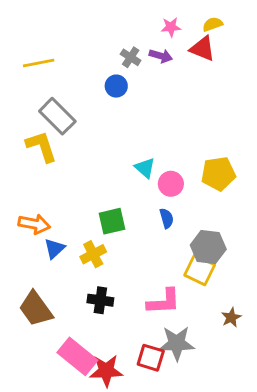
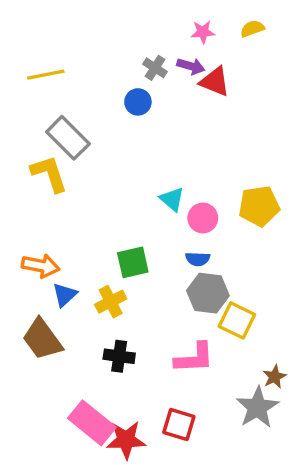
red triangle: (202, 49) -> (215, 81), moved
blue semicircle: (167, 218) -> (198, 259), turned 108
gray hexagon: (208, 247) -> (208, 293), moved
brown trapezoid: (36, 309) -> (42, 339), moved
gray star: (177, 343) -> (257, 407), moved, turned -30

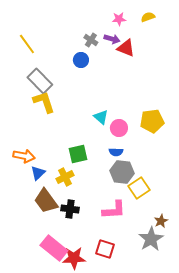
yellow line: (46, 75) -> (27, 44), turned 65
yellow L-shape: (49, 174) -> (44, 102), moved
yellow square: (237, 320) -> (139, 188), turned 30
brown trapezoid: (42, 339) -> (46, 201), moved

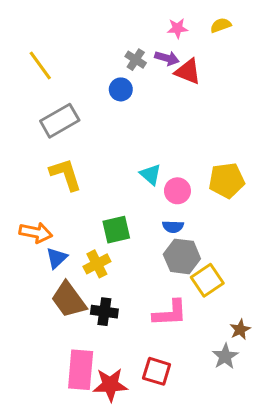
gray rectangle: (40, 81) -> (60, 121), turned -75
yellow L-shape: (44, 102) -> (66, 174), moved
gray star: (151, 239) -> (225, 356), size x0.7
pink rectangle: (54, 248) -> (81, 370), turned 56

